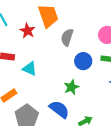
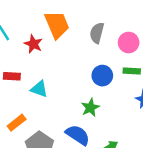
gray semicircle: (67, 37) -> (97, 33), moved

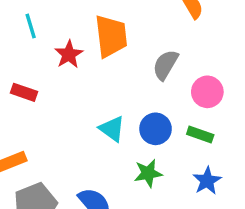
cyan triangle: (39, 89) -> (112, 129), moved
green star: (90, 108) -> (148, 173), moved

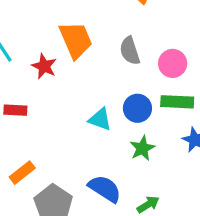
gray semicircle: (165, 65) -> (130, 51), turned -32
green rectangle: (200, 134) -> (177, 102), size x1.4

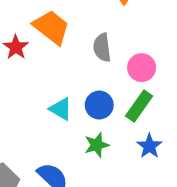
orange trapezoid: (76, 40) -> (51, 27), turned -39
green rectangle: (177, 102) -> (139, 106), turned -68

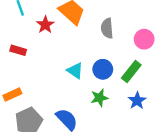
pink circle: (142, 68) -> (144, 39), moved

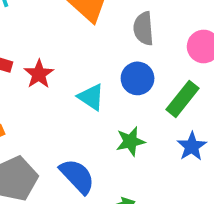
red star: (45, 25) -> (39, 74), moved
blue circle: (103, 69) -> (138, 78), moved

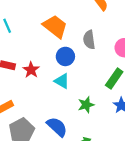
blue circle: (138, 78) -> (65, 56), moved

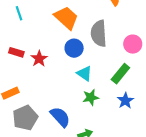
gray semicircle: (89, 40) -> (99, 33), size x1.4
cyan triangle: (62, 81) -> (84, 73), moved

